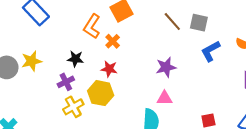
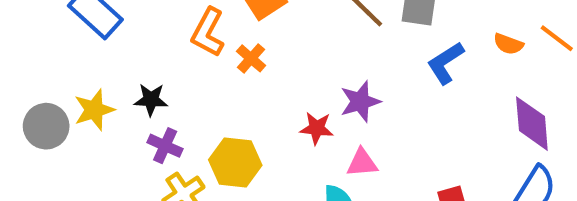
black star: (75, 59) -> (151, 100), moved
red star: (109, 69) -> (317, 128), moved
purple cross: (66, 82) -> (165, 146), turned -35

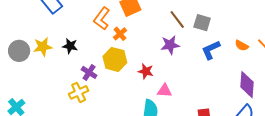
purple star: (360, 102) -> (170, 45), moved
purple cross: (165, 146) -> (89, 72), moved
yellow hexagon: (235, 162) -> (115, 59), moved

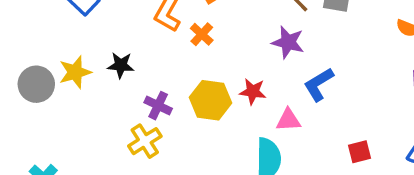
purple star: (170, 45) -> (288, 42), turned 30
blue L-shape: (211, 50) -> (319, 84), moved
yellow hexagon: (115, 59) -> (211, 100), moved

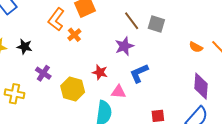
purple star: (288, 42) -> (124, 46), turned 30
yellow hexagon: (211, 100) -> (73, 89), moved
yellow cross: (145, 141) -> (15, 94), moved, turned 36

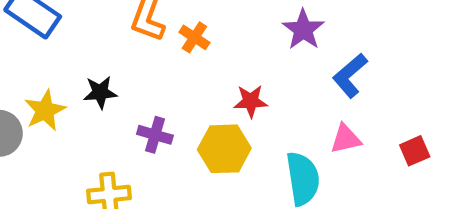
red star: (100, 72) -> (251, 101), moved
pink triangle: (119, 92) -> (346, 139), moved

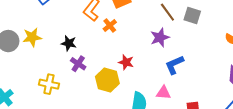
black star: (100, 92) -> (69, 43), moved

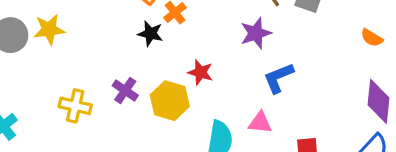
black star: (69, 43) -> (150, 34), moved
purple cross: (78, 64) -> (125, 91), moved

